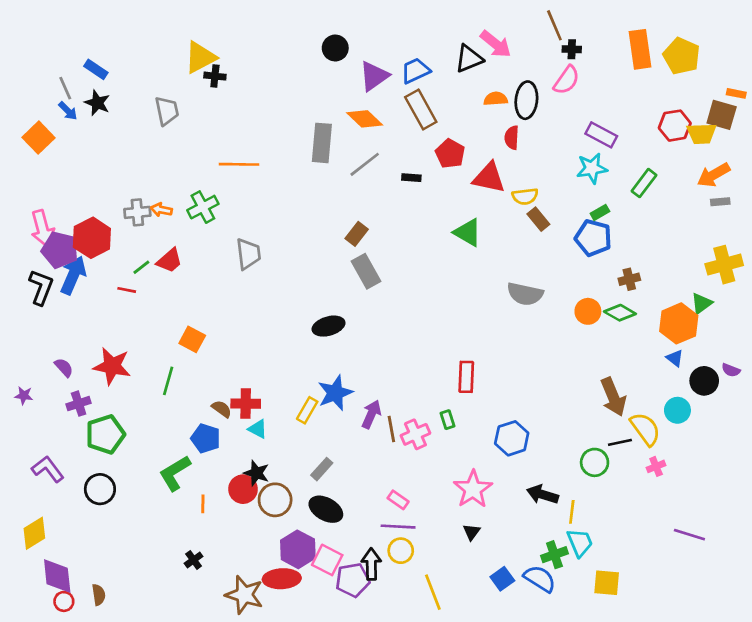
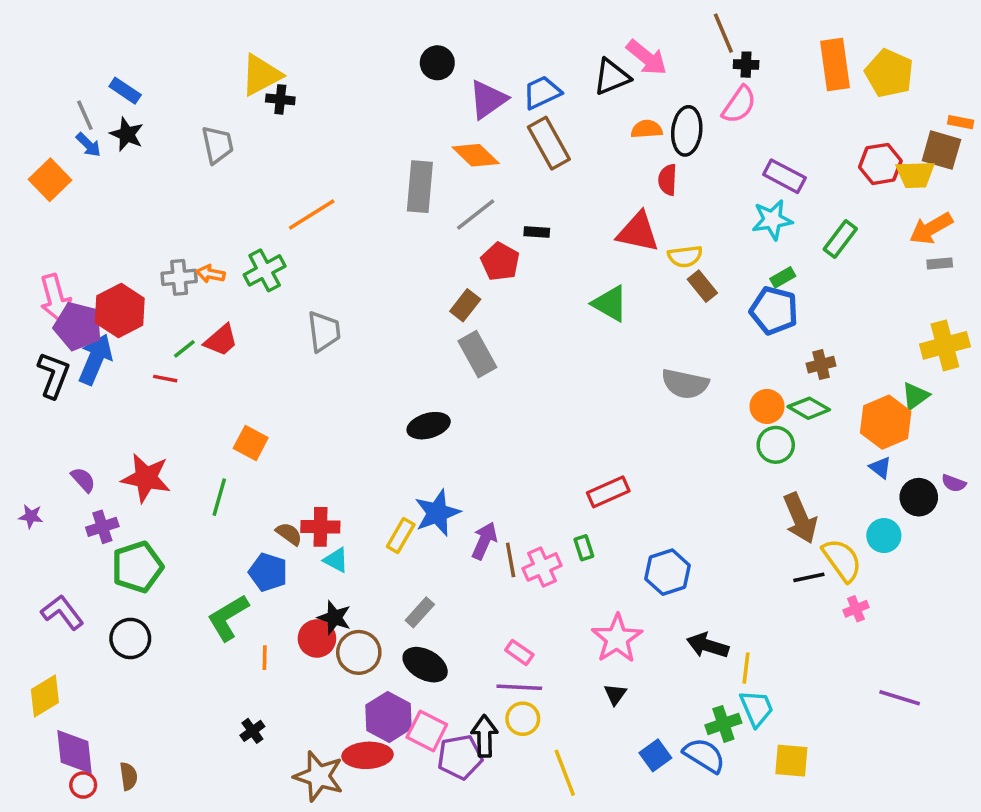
red pentagon: (450, 154) -> (500, 262), moved
orange line: (239, 164) -> (312, 215), turned -33
red rectangle: (466, 377) -> (608, 492), turned 64
green circle: (595, 462) -> (776, 445), moved

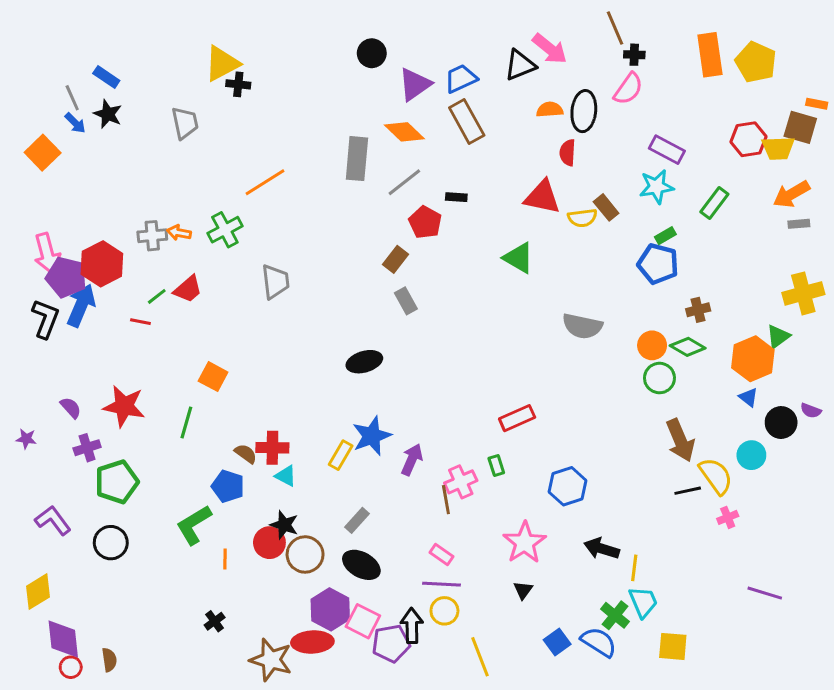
brown rectangle: (702, 286) -> (606, 207), moved
gray rectangle: (477, 354) -> (406, 301), size x0.7
brown line: (511, 560) -> (446, 500), moved
green cross: (723, 724) -> (615, 615), turned -32

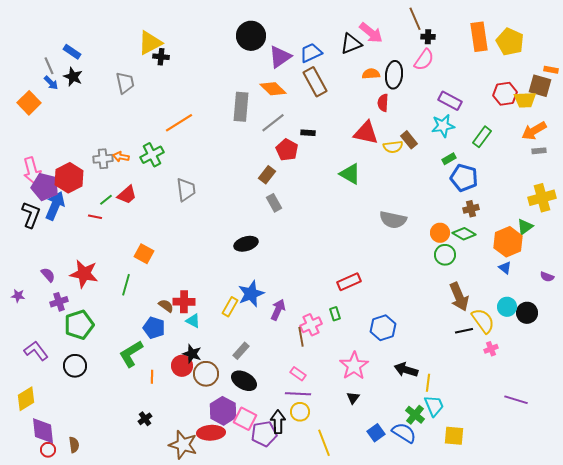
black circle: (372, 53) -> (251, 36), size x1.5
blue pentagon: (658, 264) -> (464, 178), moved
black circle: (781, 423) -> (527, 313), moved

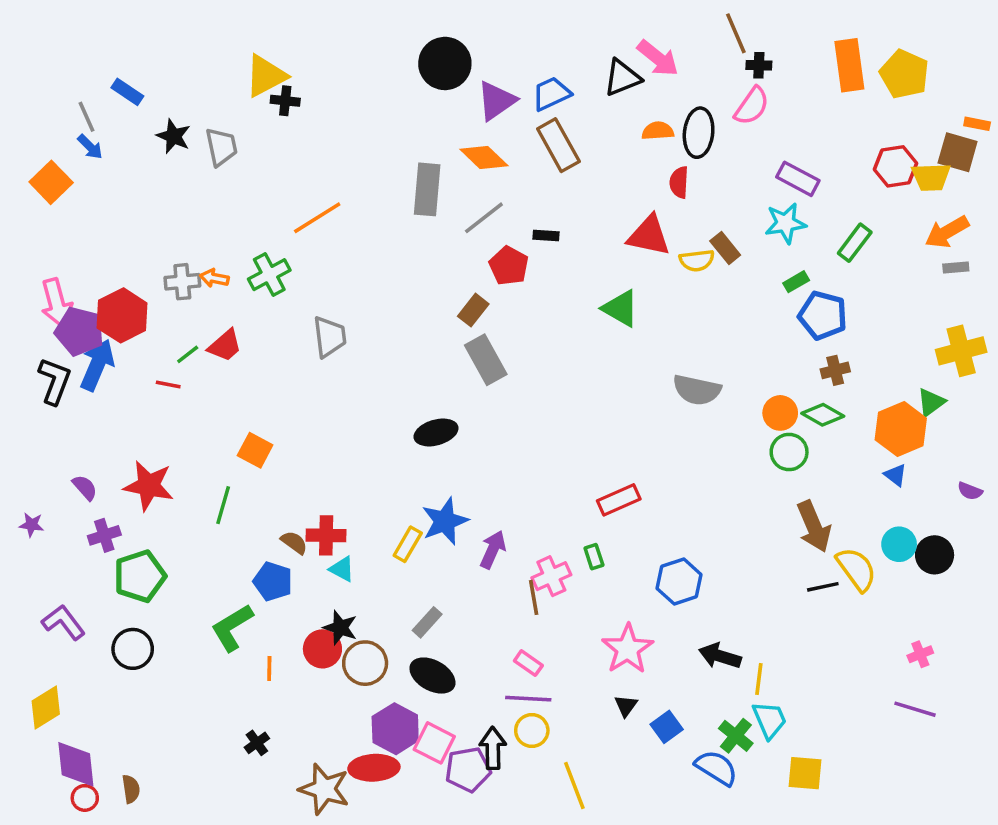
black star: (73, 77) -> (173, 136), moved
gray rectangle: (274, 203) -> (486, 360), size x1.5
pink cross: (491, 349) -> (920, 654), moved
blue square: (376, 433) -> (667, 727), moved

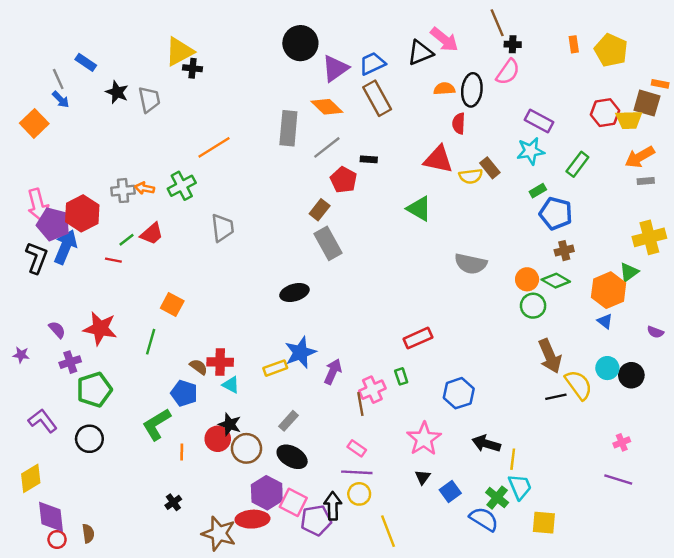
orange rectangle: (849, 65) -> (574, 44), size x0.5
yellow rectangle: (408, 544) -> (275, 368), turned 40

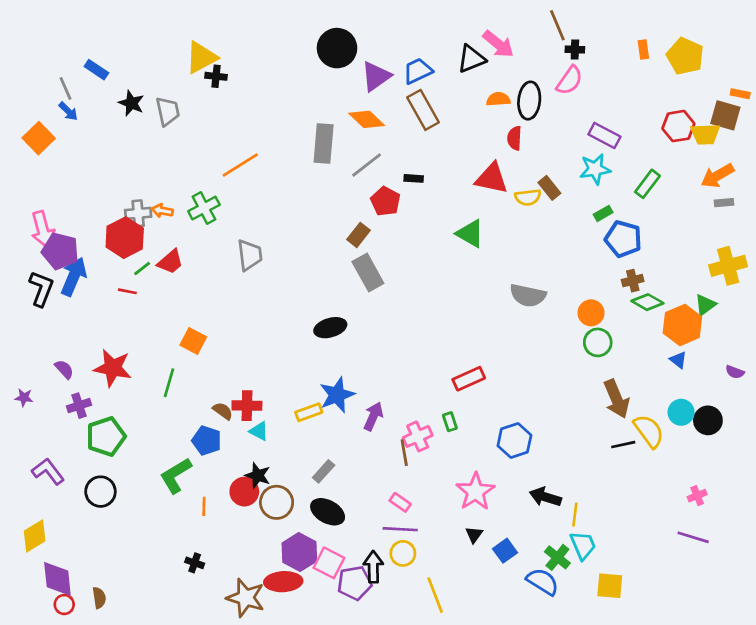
red hexagon: (82, 213) -> (125, 238), moved
green diamond: (556, 281) -> (647, 302), moved
black cross: (173, 502) -> (195, 563), turned -35

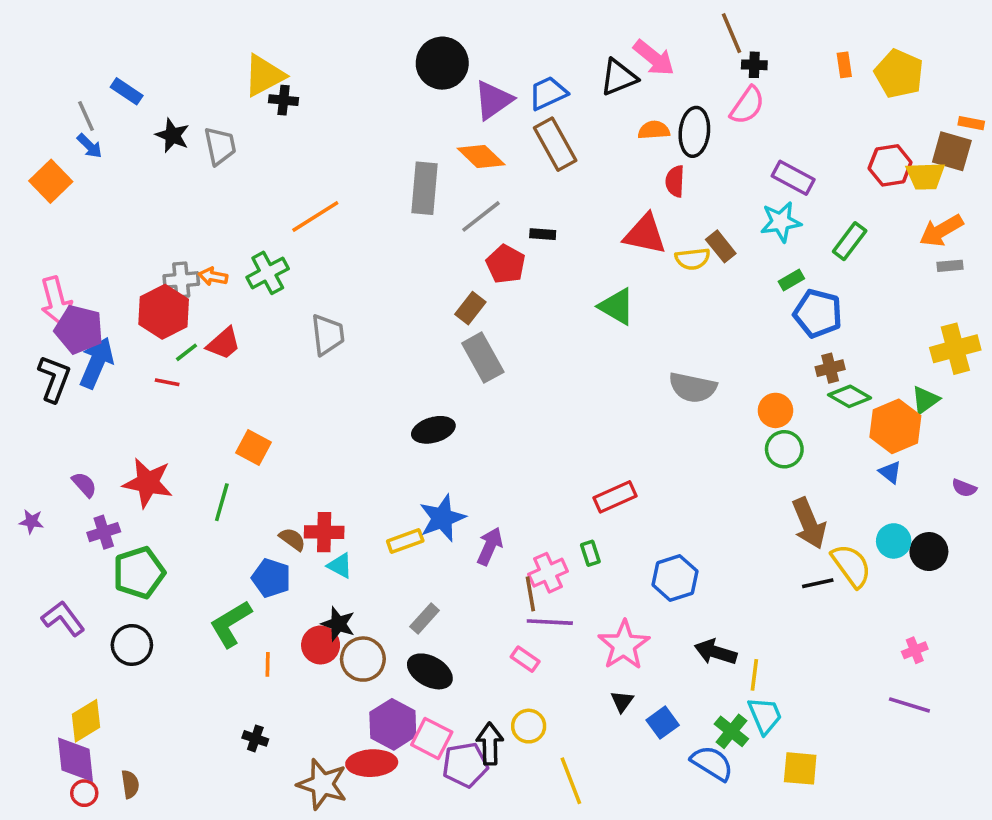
purple line: (400, 529) -> (550, 622), moved
yellow diamond: (35, 536) -> (86, 721), moved

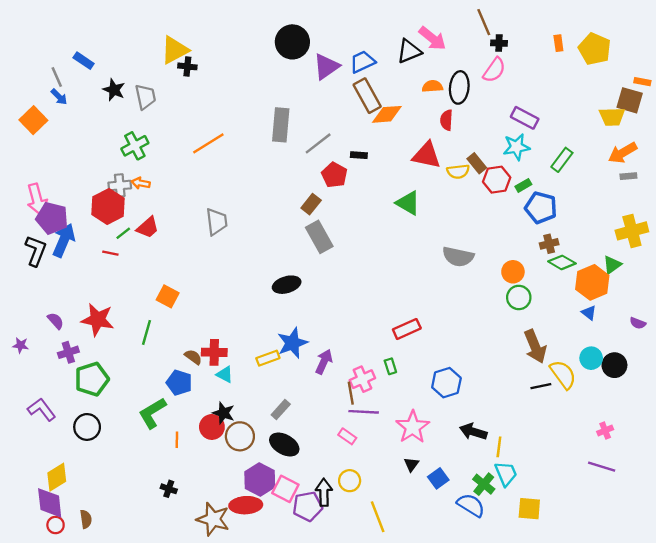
orange diamond: (481, 157) -> (387, 114), moved, turned -48
red hexagon: (890, 165) -> (497, 180), moved
green cross: (268, 273) -> (135, 146), moved

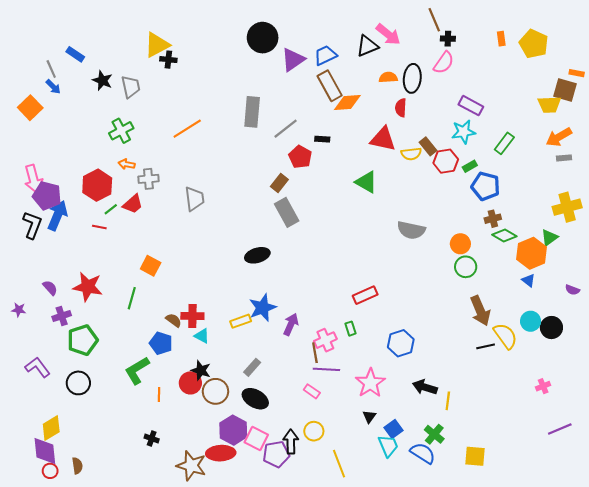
gray cross: (120, 185) -> (148, 179), moved
purple line: (602, 467) -> (560, 429), moved, turned -40
cyan trapezoid: (506, 474) -> (388, 446), moved

